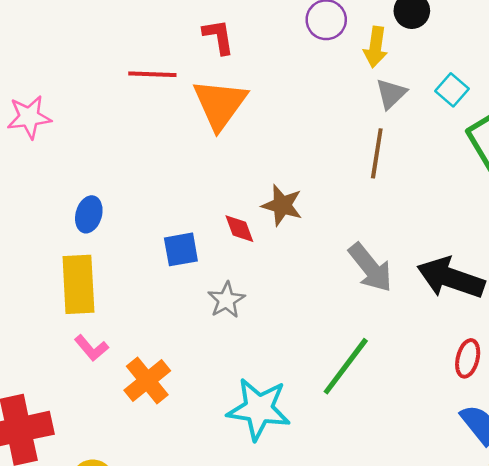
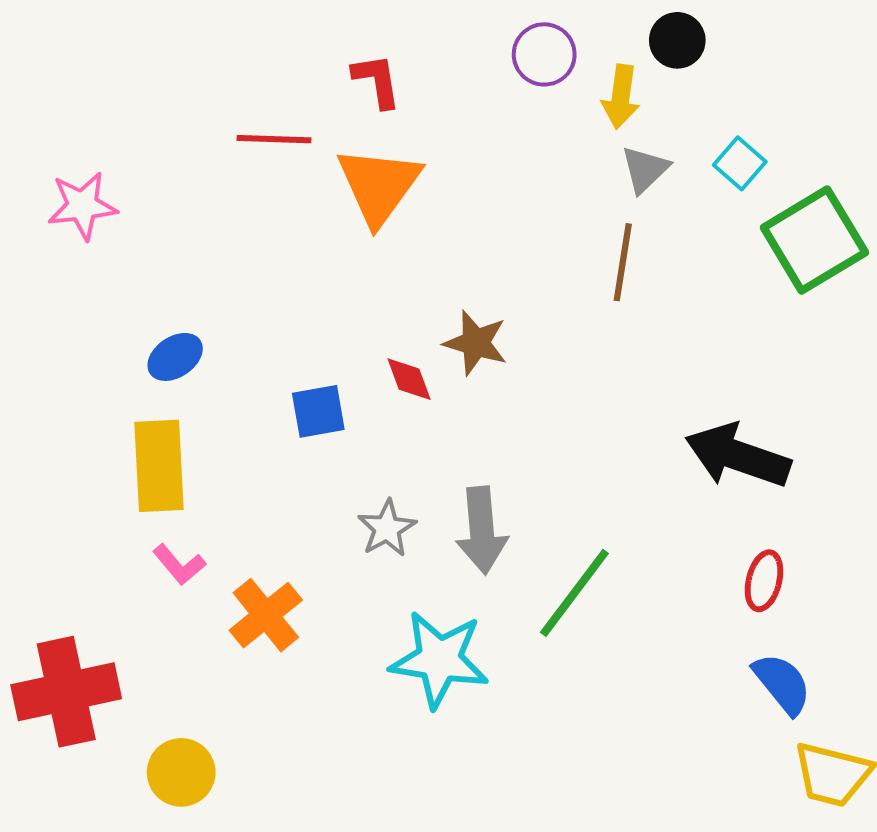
blue ellipse: (89, 214) -> (175, 357), turned 40
gray arrow: (370, 268) -> (482, 530), moved, turned 34
gray star: (226, 300) -> (387, 528), moved

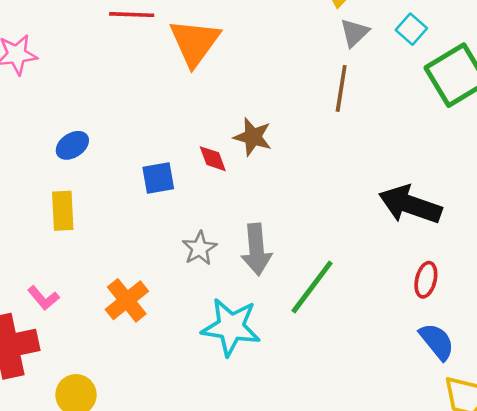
yellow rectangle: (159, 466) -> (63, 211), size x0.7
pink L-shape: (179, 565) -> (43, 298), moved

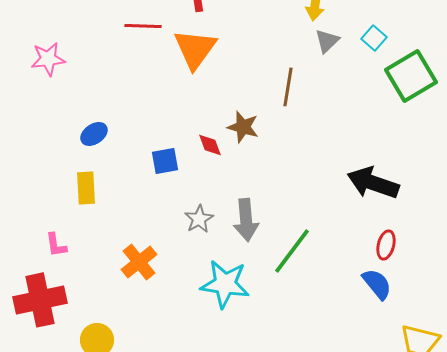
brown line: (341, 88) -> (288, 87), moved
pink L-shape: (43, 298) -> (56, 245), moved, turned 32
blue semicircle: (437, 342) -> (377, 284), moved

